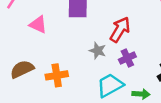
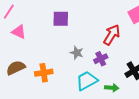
pink triangle: (38, 25) -> (19, 32), moved
red arrow: (120, 30) -> (112, 35), moved

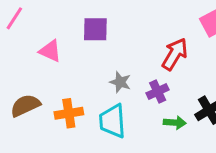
pink triangle: (19, 32) -> (50, 51), moved
cyan trapezoid: (87, 81) -> (112, 121), moved, turned -65
green arrow: (112, 88) -> (175, 123), moved

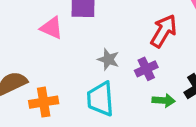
pink triangle: (50, 51) -> (52, 28), moved
orange cross: (69, 113) -> (44, 102), moved

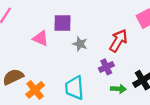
gray star: (108, 59) -> (80, 44), moved
orange cross: (44, 102) -> (35, 90), turned -30

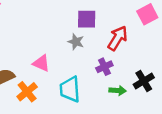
purple square: (62, 23) -> (87, 19), moved
pink triangle: (41, 38) -> (41, 63), moved

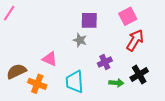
pink square: (147, 14) -> (128, 16), moved
red arrow: (118, 38) -> (135, 40), moved
orange cross: (27, 92) -> (37, 84), turned -30

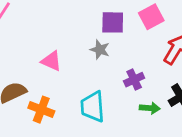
pink square: (128, 16) -> (151, 17), moved
pink triangle: (50, 59) -> (51, 61), moved

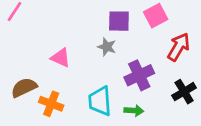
purple cross: (134, 80) -> (139, 75), size x1.5
green arrow: (150, 108) -> (134, 111), moved

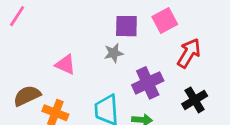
gray star: (107, 47) -> (114, 53), turned -30

